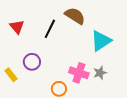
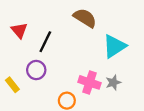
black line: (50, 29) -> (45, 42), moved

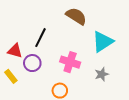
red triangle: (19, 30) -> (15, 51), moved, turned -35
pink cross: (89, 82) -> (70, 62), moved

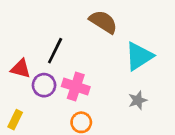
pink cross: (70, 62) -> (76, 87), moved
yellow rectangle: (11, 76) -> (15, 120), moved, turned 64

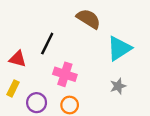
purple circle: (44, 85) -> (37, 103), moved
yellow rectangle: (15, 120) -> (13, 88), moved

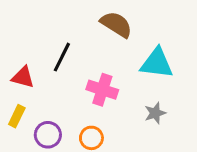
cyan triangle: (119, 48) -> (157, 63), turned 40
pink cross: (65, 74) -> (102, 90), moved

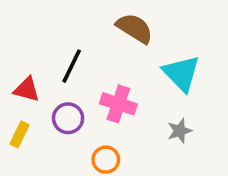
cyan triangle: (157, 63) -> (181, 73), turned 39
purple circle: (48, 135) -> (68, 118), moved

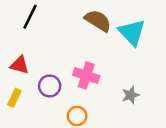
black line: (72, 66) -> (30, 17), moved
cyan triangle: (181, 73) -> (132, 32), moved

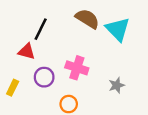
black line: (30, 17) -> (41, 29), moved
red triangle: (20, 65) -> (27, 51), moved

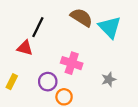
purple circle: (44, 77) -> (48, 82), moved

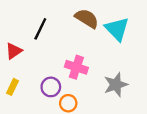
red triangle: (25, 48) -> (14, 51), moved, turned -49
gray star: (109, 79) -> (116, 85), size x1.5

